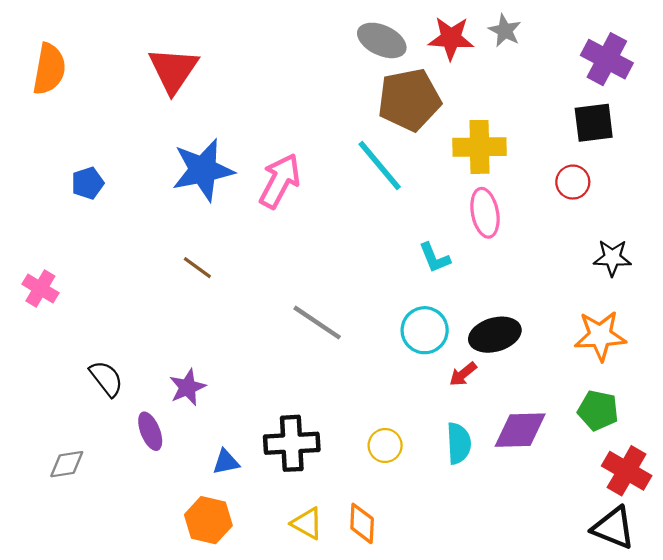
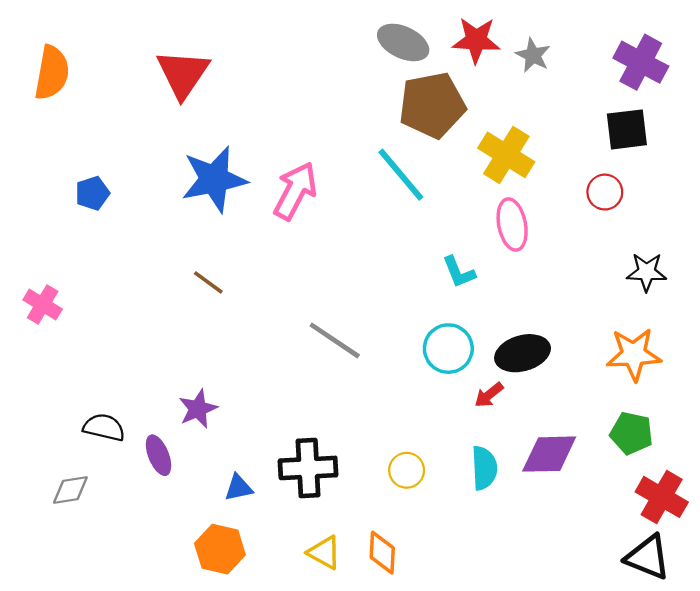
gray star: (505, 31) -> (533, 55), moved
yellow cross: (479, 147) -> (506, 155), turned 33
black semicircle: (106, 379) -> (104, 427), moved, turned -39

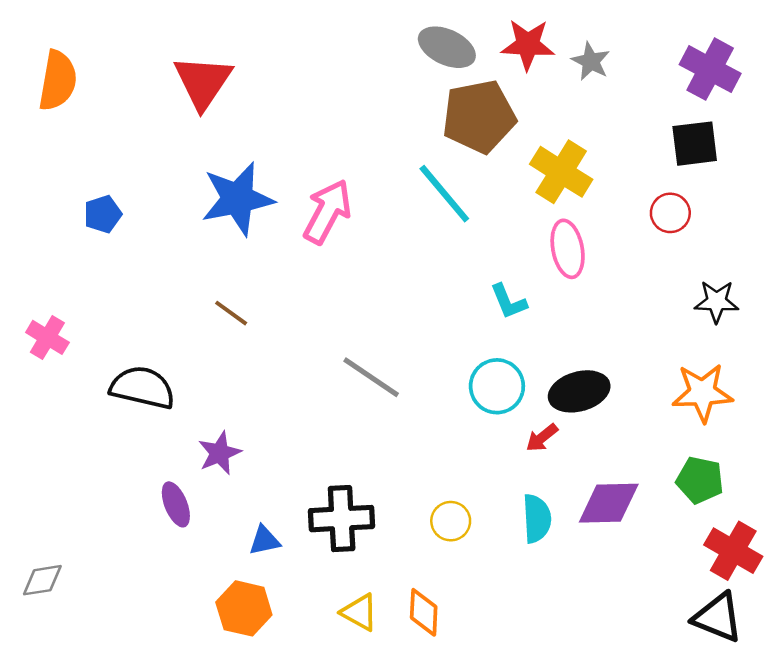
black semicircle: (104, 427) -> (142, 388), moved, size x1.4
gray diamond: (70, 490) -> (42, 580), moved

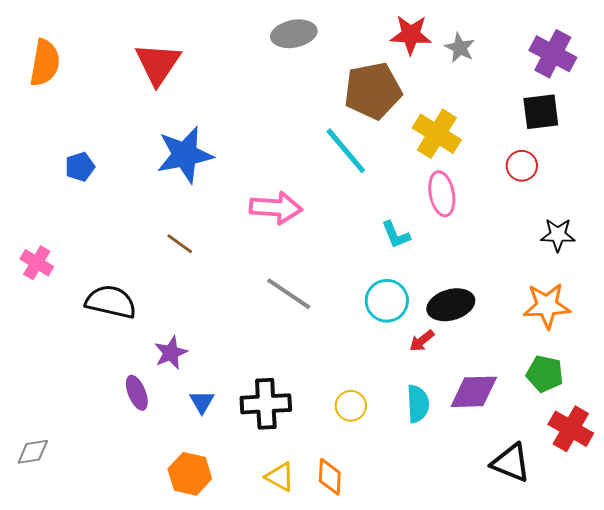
gray ellipse: (447, 47) -> (294, 34), moved, turned -36
pink arrow: (327, 212) -> (276, 208), moved, turned 66
blue triangle: (264, 540) -> (202, 402), moved, turned -48
black triangle: (718, 617) -> (511, 463), moved

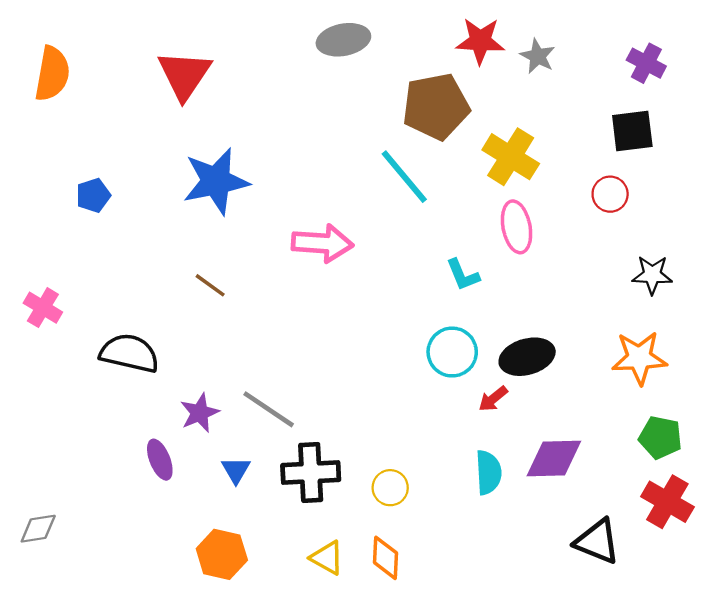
purple cross: (553, 54) -> (646, 63), size x0.7
gray line: (289, 294) -> (269, 409), moved
green pentagon: (545, 374) -> (660, 437), moved
yellow circle: (351, 406) -> (390, 488), moved

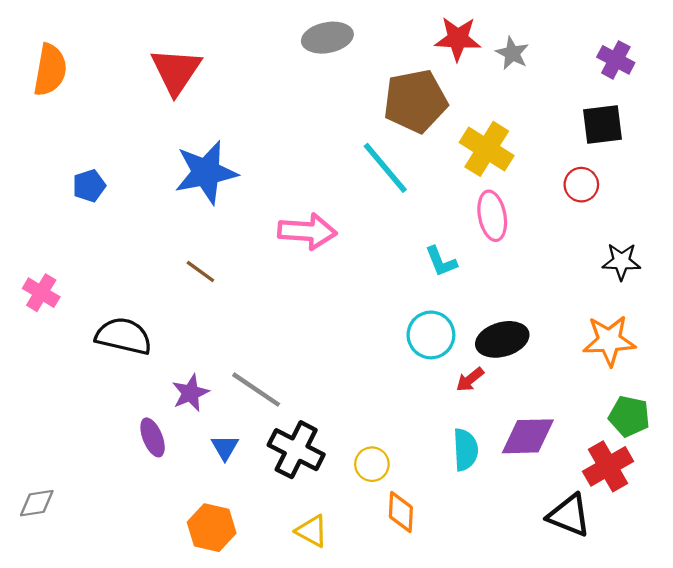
black cross: (311, 472) -> (296, 450), turned 30
red cross: (667, 502) -> (608, 466), moved, turned 30
orange diamond: (386, 558) -> (401, 512), moved

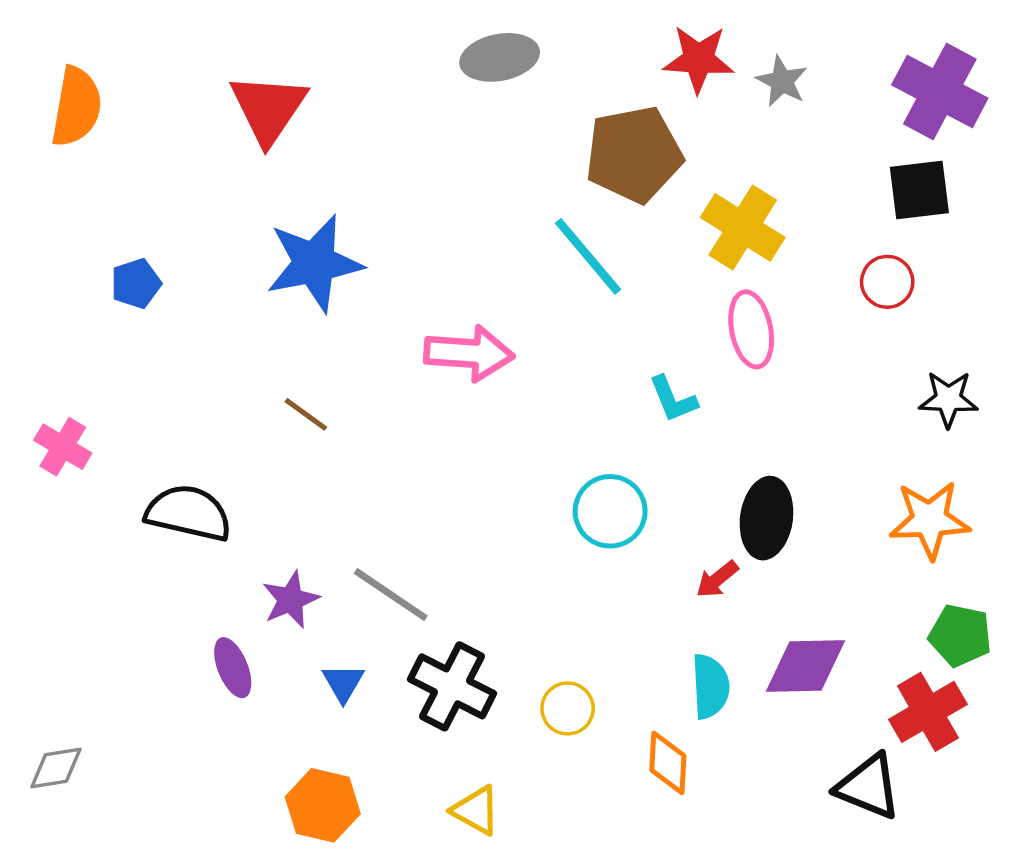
purple cross: (616, 60) -> (940, 91), size x1.6
cyan circle: (431, 335) -> (610, 511), moved
black ellipse: (502, 339) -> (766, 518), turned -66
orange diamond: (401, 512) -> (668, 763), moved

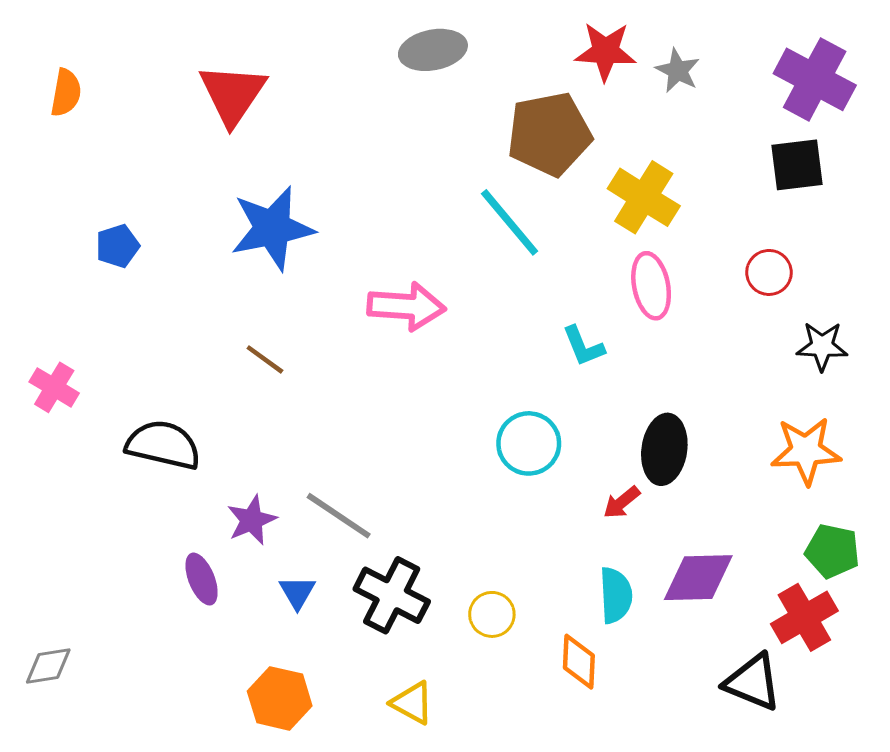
orange semicircle: (76, 107) -> (66, 93), size x0.7
red circle: (887, 282) -> (769, 272), moved

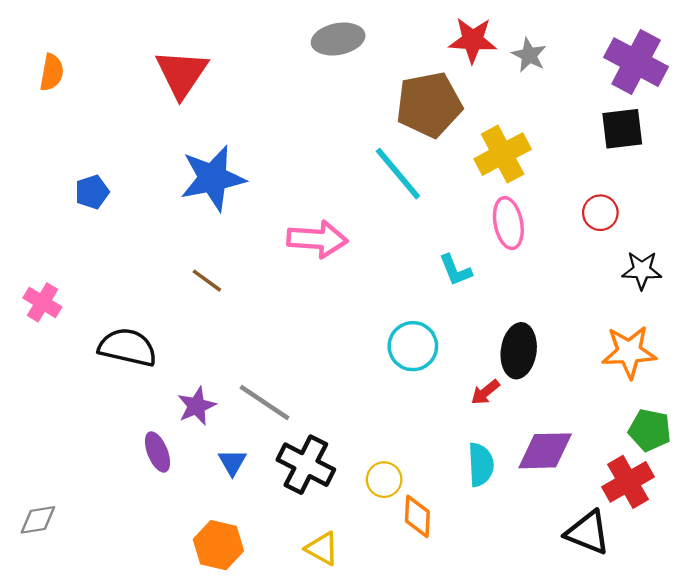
yellow cross: (644, 197) -> (503, 154), turned 30
orange diamond: (579, 662) -> (417, 516), moved

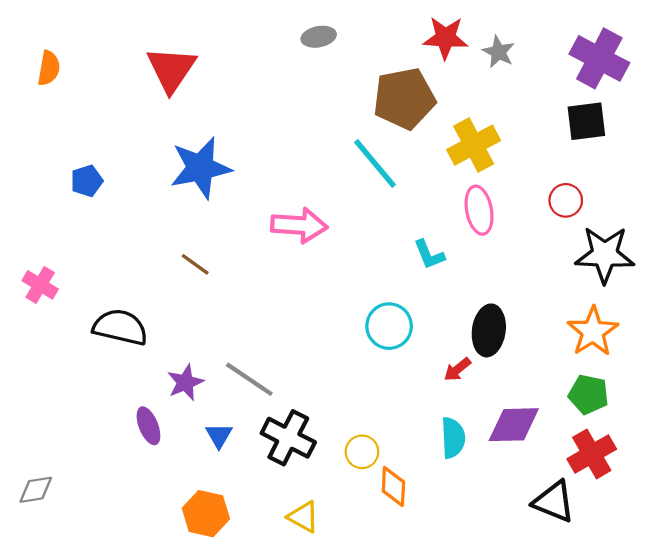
gray ellipse: (338, 39) -> (319, 37), size x0.7
black star: (642, 270) -> (605, 255), size x1.6
orange star: (629, 352) -> (593, 332), turned -30
green pentagon: (650, 430) -> (589, 394), moved

